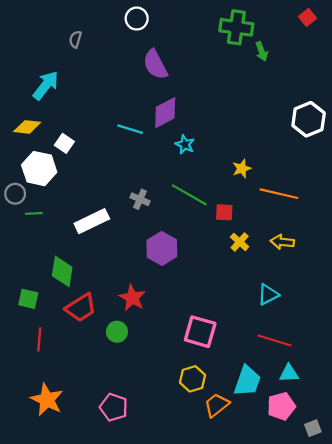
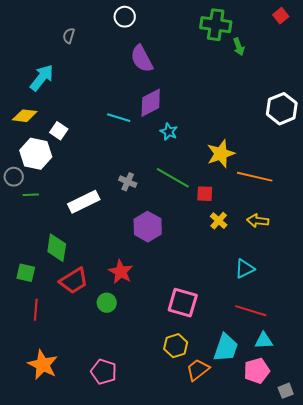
yellow star: (242, 169) -> (221, 154), size x1.6

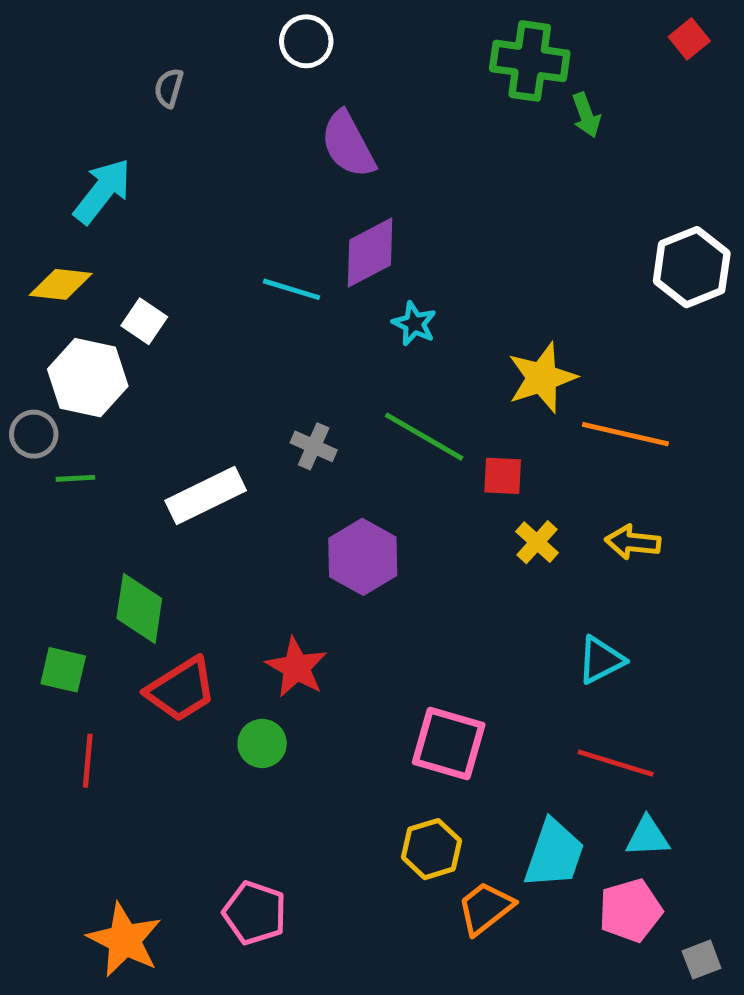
orange star: (43, 365) -> (125, 940), moved

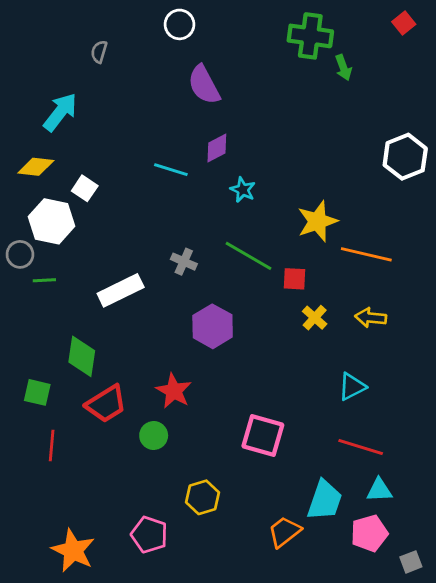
purple diamond: (370, 252) -> (217, 148), size x0.7
yellow hexagon: (431, 849) -> (203, 497), moved

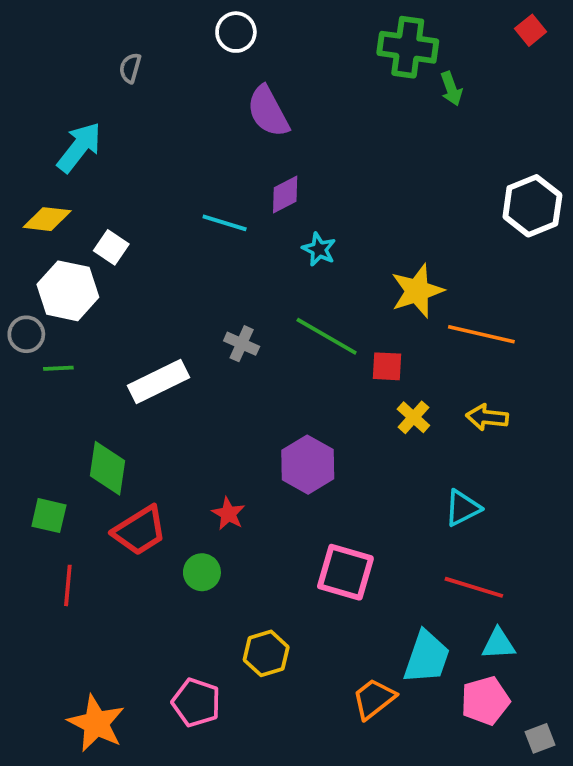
purple hexagon: (213, 326) -> (308, 465), moved
red star: (174, 391) -> (228, 514), size x0.7

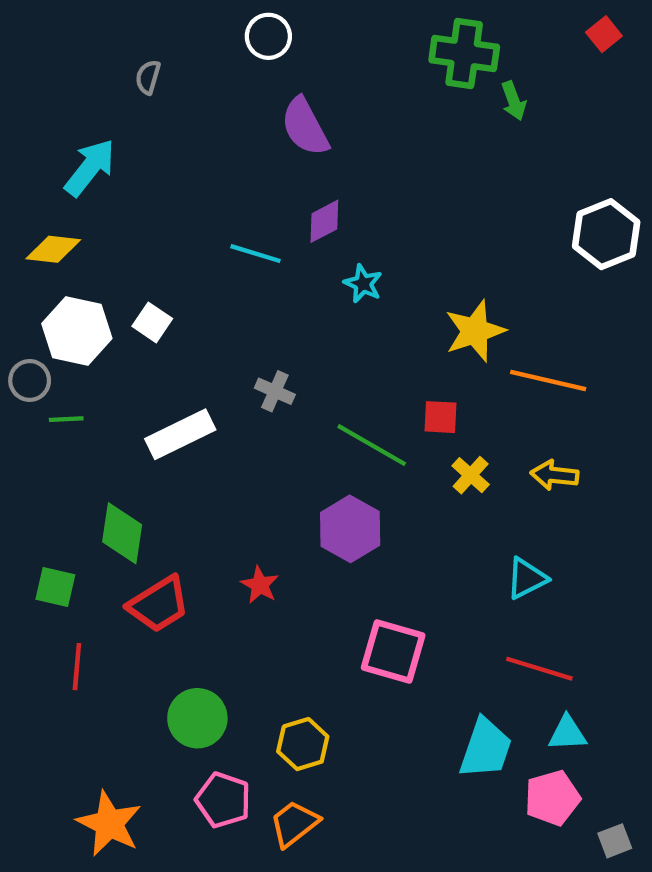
white square: (111, 247) -> (152, 322), moved
green line: (327, 336) -> (372, 445), moved
green circle: (202, 572) -> (197, 718), moved, size x1.4
orange trapezoid: (374, 699) -> (294, 824), moved

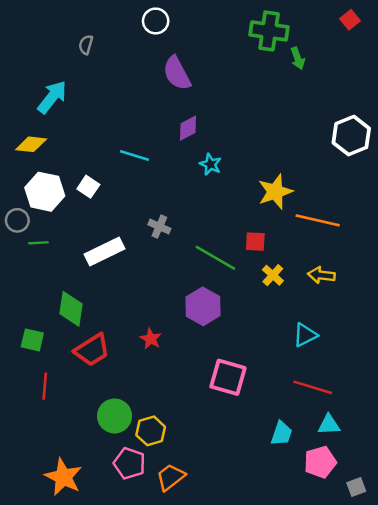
cyan line: (255, 254) -> (134, 156), moved
yellow hexagon: (303, 744) -> (151, 431), moved
cyan trapezoid: (486, 748) -> (281, 433), size x0.7

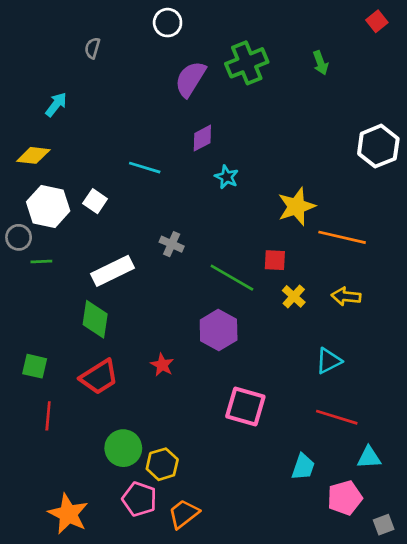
green cross: (269, 31) -> (247, 63), moved, turned -30
purple semicircle: (177, 73) -> (190, 79), turned 60
cyan arrow: (52, 97) -> (56, 104), size x0.7
green diamond: (71, 309) -> (95, 319), moved
cyan triangle: (329, 425) -> (369, 457), moved

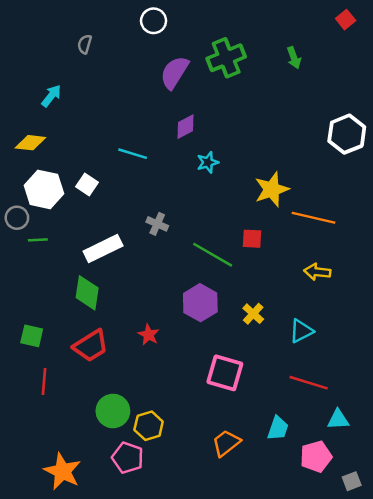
cyan star: (227, 177) -> (208, 162), turned 30
yellow cross: (294, 296) -> (253, 314), moved
orange trapezoid: (184, 514) -> (226, 443), moved

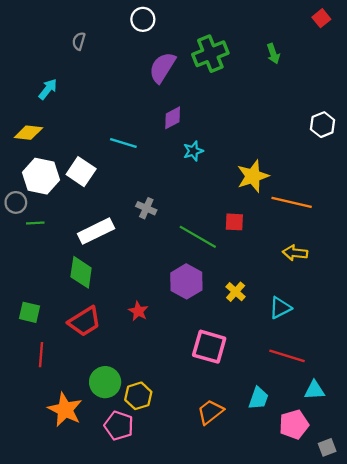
white hexagon: (347, 134) -> (323, 125), size x0.7
white square: (87, 184) -> (81, 172), size x1.4
orange star: (62, 471) -> (65, 410), moved

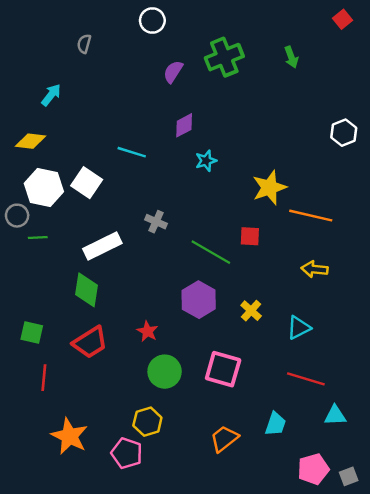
purple semicircle: (162, 67) -> (173, 72), size x0.7
green circle: (105, 382) -> (165, 372), moved
pink pentagon: (294, 424) -> (313, 469), moved

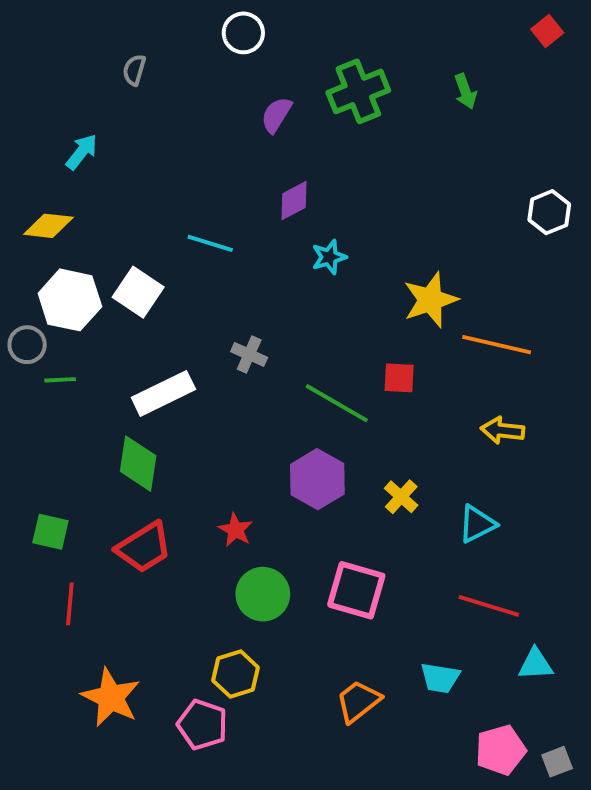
cyan trapezoid: (275, 424) -> (440, 678), turned 80

